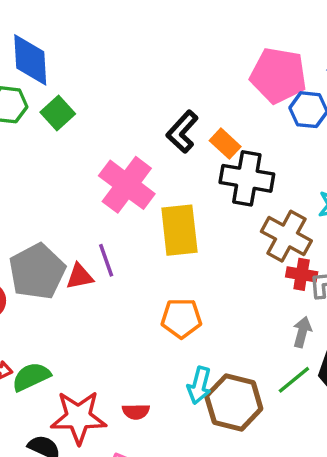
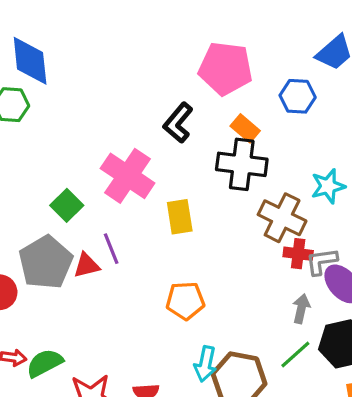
pink pentagon: (278, 75) -> (225, 68), moved
green square: (58, 113) -> (67, 205), moved
orange rectangle: (225, 144) -> (245, 128), moved
yellow rectangle: (179, 230) -> (180, 217), size x0.7

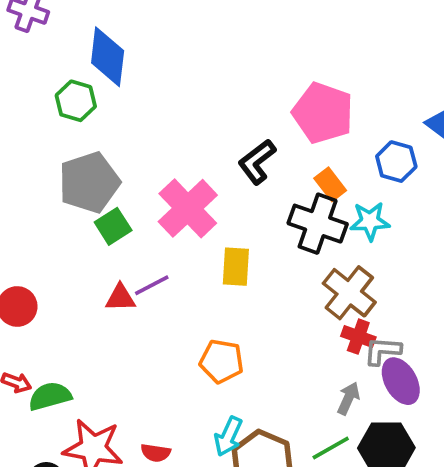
cyan star: (328, 186) -> (370, 221), moved
purple line: (111, 249) -> (152, 285), turned 72
gray pentagon: (46, 262) -> (89, 182), moved

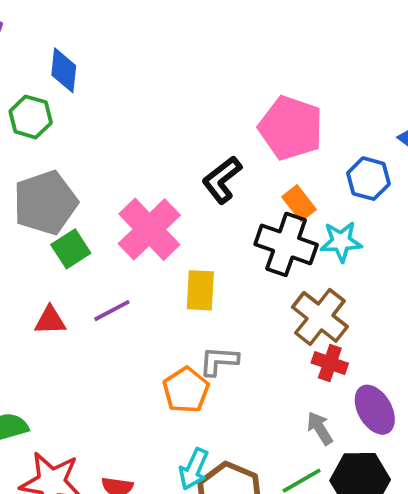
blue diamond: (108, 57) -> (64, 70), size x0.7
red triangle: (120, 298) -> (50, 320), moved
gray L-shape: (382, 351) -> (219, 361), moved
orange pentagon: (222, 361) -> (186, 390), turned 30
gray arrow: (348, 398) -> (320, 428), turned -56

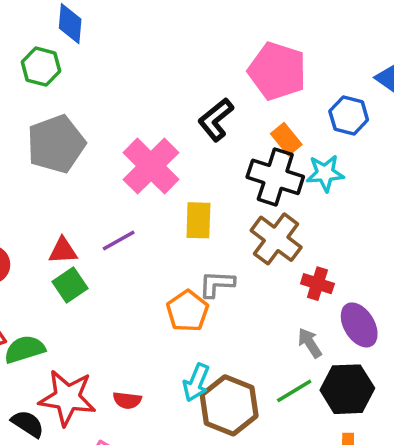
green square: (71, 249) -> (70, 285), moved
brown cross: (320, 317) -> (276, 239), moved

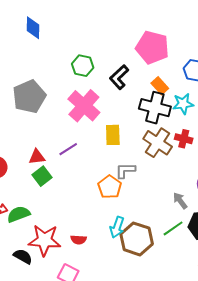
green hexagon: (41, 67) -> (83, 66), moved
red cross: (317, 284) -> (184, 139), moved

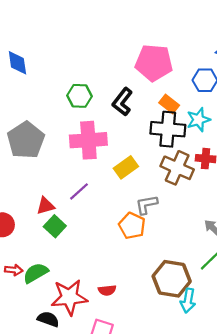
pink cross: (84, 106) -> (88, 140), turned -36
yellow rectangle: (113, 135) -> (126, 167), turned 65
cyan arrow: (117, 227) -> (188, 301), moved

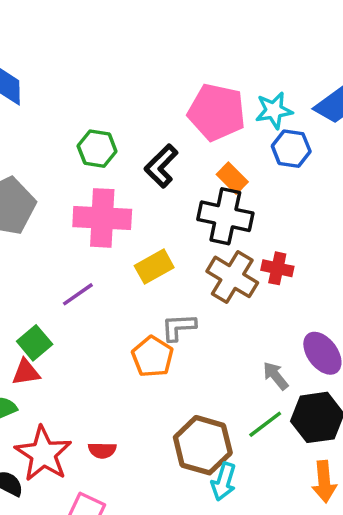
cyan star: (198, 120) -> (274, 110), moved
red triangle: (45, 206) -> (26, 372), moved
red star: (69, 297) -> (43, 454), turned 30

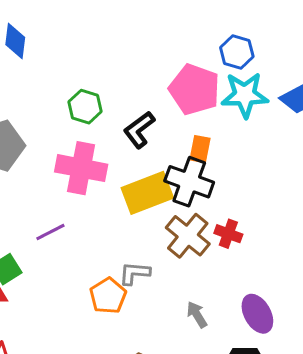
cyan star: (274, 110) -> (245, 95), size x1.4
blue hexagon: (291, 149) -> (237, 52), moved
orange rectangle: (232, 178) -> (200, 149), turned 48
yellow rectangle: (154, 267) -> (147, 193), moved, size x1.5
gray arrow: (276, 376) -> (197, 314), moved

